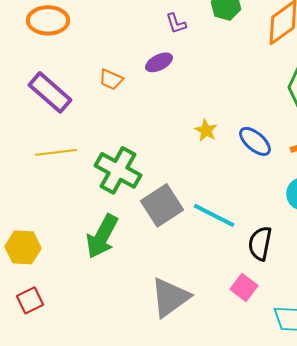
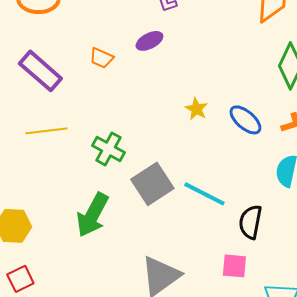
green cross: (118, 170) -> (108, 149), size x0.7
pink square: (244, 287) -> (234, 266), turned -32

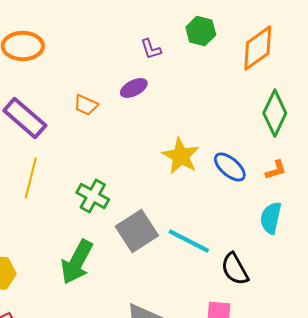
yellow star: (196, 109) -> (181, 156), size x1.6
yellow line: (46, 131) -> (31, 178), turned -69
black semicircle: (250, 222) -> (235, 269), turned -40

